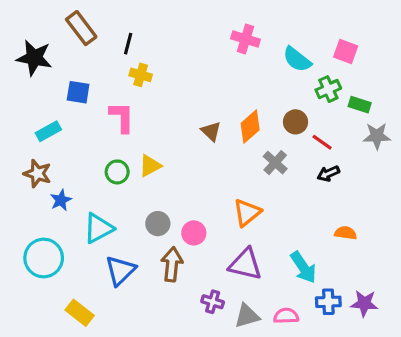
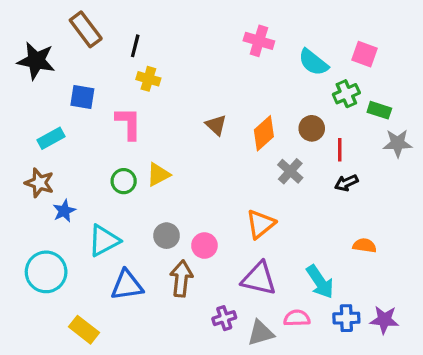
brown triangle: (211, 131) -> (216, 125), moved
red line: (322, 142) -> (340, 150), turned 55
blue triangle: (120, 271) -> (127, 285), turned 36
purple cross: (213, 302) -> (224, 318), turned -35
pink semicircle: (286, 316) -> (297, 318), moved

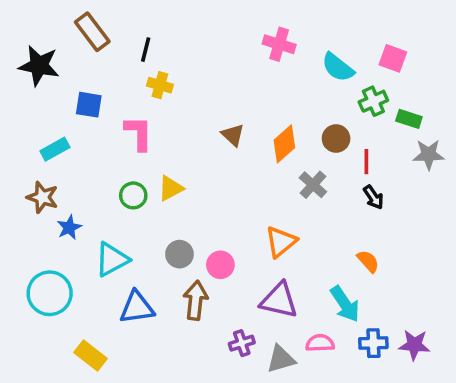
black arrow: (346, 183) -> (373, 197), turned -100
orange semicircle: (365, 246) -> (368, 261), moved, turned 40

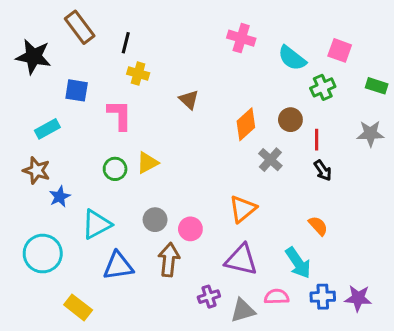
green rectangle: (409, 119) -> (377, 86), moved
brown triangle: (233, 135) -> (189, 100), moved

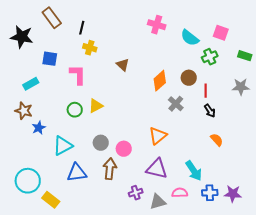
orange semicircle: (318, 226) -> (217, 140), moved
cyan circle: (43, 254) -> (28, 181), moved

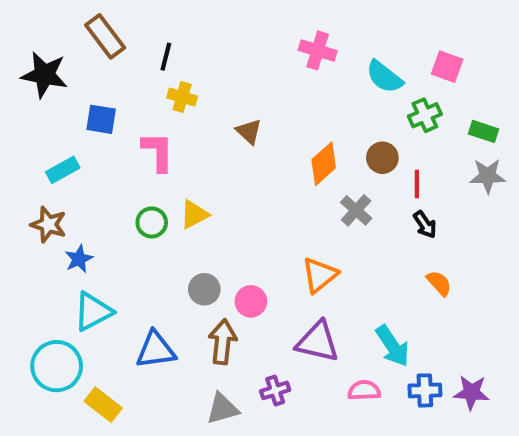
green rectangle: (245, 56) -> (484, 131), moved
cyan triangle: (63, 146) -> (93, 312), moved
gray triangle: (158, 202) -> (223, 409), moved

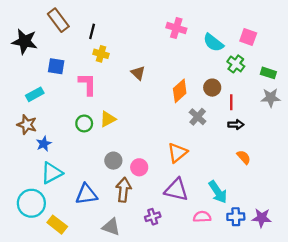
green cross: (425, 115) -> (236, 64), turned -30
black arrow: (425, 224) -> (236, 125), turned -56
gray triangle: (223, 409) -> (111, 227), moved, turned 36

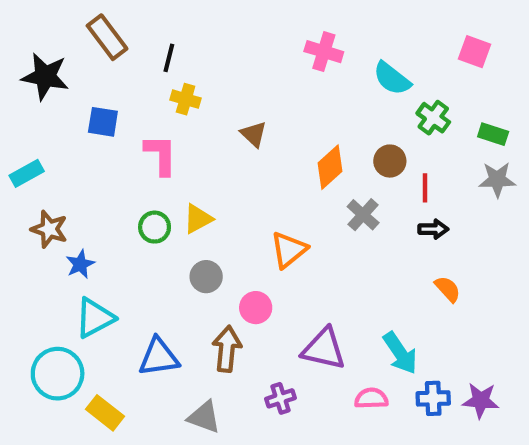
pink square: (248, 37) -> (474, 52), moved
cyan rectangle: (35, 94) -> (27, 173), moved
orange triangle: (177, 153) -> (289, 250), moved
gray circle: (113, 161) -> (206, 277), moved

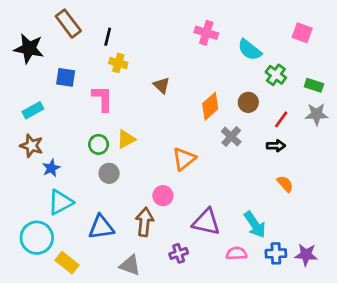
cyan rectangle: (27, 173) -> (33, 110), moved
red line: (425, 188) -> (281, 119), moved, turned 36
gray circle: (206, 277) -> (109, 173), moved

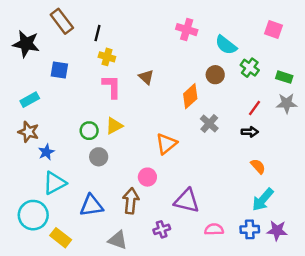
pink L-shape: (102, 98) -> (112, 87), moved
brown circle: (248, 102) -> (215, 75), moved
cyan arrow: (255, 225) -> (263, 200), moved, turned 75

